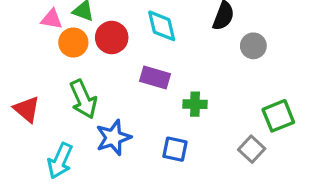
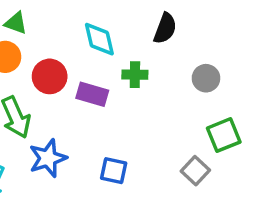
red circle: (112, 37) -> (50, 76), moved
gray circle: (253, 46) -> (206, 78), moved
green cross: (195, 104) -> (135, 75), moved

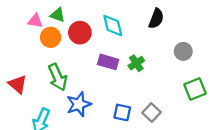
green cross: (135, 75) -> (136, 63), moved, turned -35
red circle: (50, 76) -> (80, 33), moved
gray square: (195, 171) -> (152, 112), moved

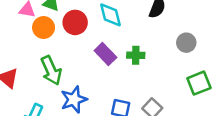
purple rectangle: (108, 62) -> (105, 54), turned 30
green cross: (136, 63) -> (136, 55), turned 35

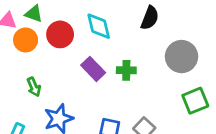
gray circle: (186, 43) -> (182, 57), size x1.5
green arrow: (51, 70) -> (34, 87), size x0.6

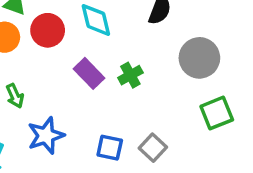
green cross: (126, 70) -> (130, 75), turned -30

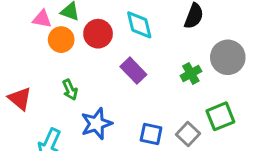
green cross: (130, 75) -> (191, 74), moved
green square: (217, 113) -> (220, 116), moved

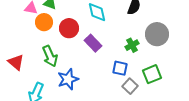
red circle: (98, 34) -> (69, 28), moved
green arrow: (70, 90) -> (50, 56), size x1.5
blue square: (151, 134) -> (120, 68), moved

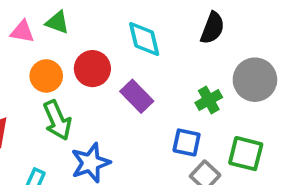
orange circle: (44, 22) -> (46, 76), moved
green square: (152, 74) -> (246, 154), turned 36

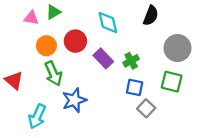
green triangle: (57, 22) -> (53, 12), turned -49
green cross: (209, 100) -> (131, 61), moved
green square: (246, 154) -> (172, 82), moved

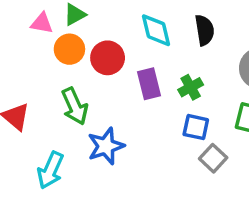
black semicircle: (151, 16) -> (204, 30), moved, turned -30
orange circle: (46, 46) -> (69, 49), moved
purple rectangle: (103, 58) -> (149, 84), turned 30

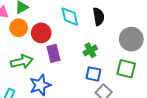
purple rectangle: (149, 84) -> (53, 53), moved
green arrow: (75, 106) -> (22, 62), turned -80

